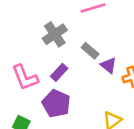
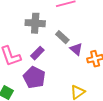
gray cross: (55, 34) -> (35, 23), turned 36

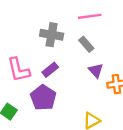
gray rectangle: (62, 37) -> (86, 44), moved

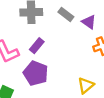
purple triangle: (96, 70) -> (89, 22), moved

